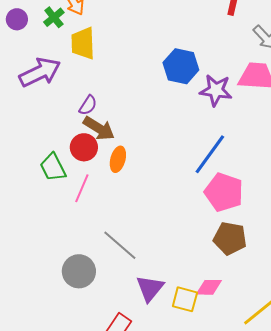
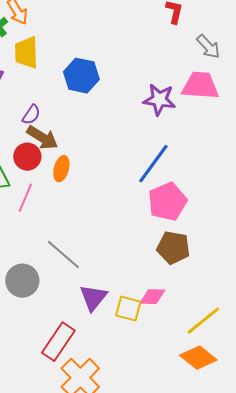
blue hexagon: (181, 66) -> (81, 76), moved
pink pentagon: (224, 192) -> (167, 202), turned 30

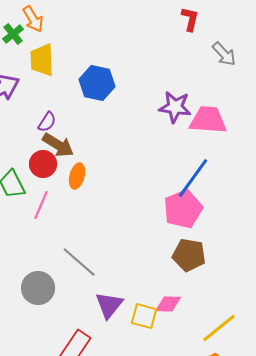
pink trapezoid: (200, 86) -> (208, 120), moved
blue line: (153, 164) -> (193, 178), moved

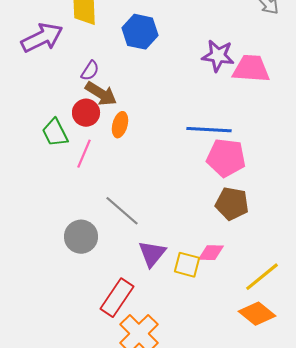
blue line: (193, 178) -> (209, 130), moved, turned 57
pink pentagon: (183, 209) -> (226, 158), turned 30

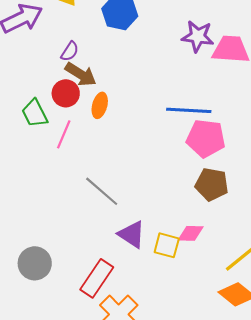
gray circle: (81, 237) -> (35, 263), moved
purple triangle: (152, 254) -> (132, 234), turned -36

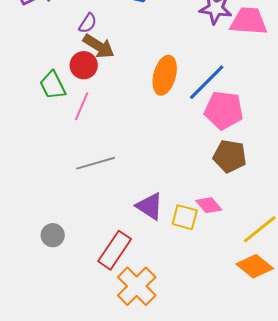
orange ellipse: (100, 105) -> (165, 75), moved, size x1.5
blue line: (189, 110) -> (207, 82), turned -48
gray line: (102, 191) -> (96, 163), moved, turned -57
pink diamond: (191, 233) -> (209, 205), turned 48
gray circle: (35, 263) -> (53, 235), size x0.7

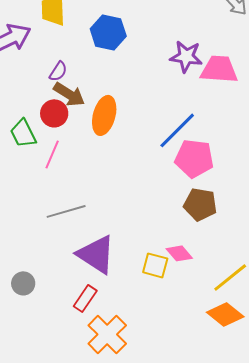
orange ellipse: (165, 75) -> (104, 115), moved
purple triangle: (150, 206) -> (96, 254), moved, size x1.4
red rectangle: (115, 250) -> (85, 298), size x0.7

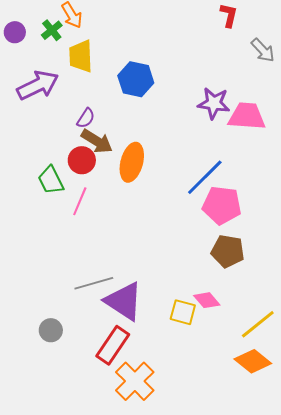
gray line: (66, 211) -> (94, 283), moved
red rectangle: (85, 298) -> (113, 345), size x1.4

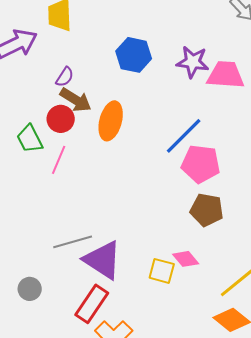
blue hexagon: (136, 79) -> (134, 55), moved

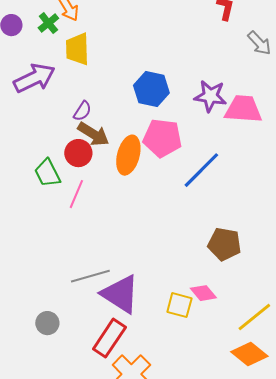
pink pentagon: (201, 164) -> (162, 138), moved

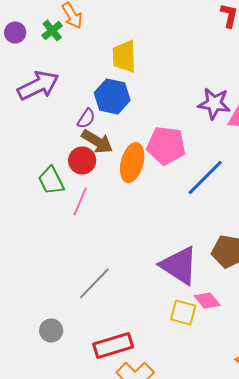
yellow trapezoid: (77, 49) -> (124, 56), moved
blue hexagon: (151, 89) -> (112, 96), moved
gray line: (90, 276) -> (94, 284), turned -30
purple triangle: (120, 294) -> (179, 266), moved
red rectangle: (109, 338) -> (113, 346), turned 39

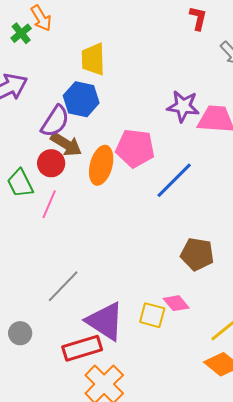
purple semicircle: (86, 118) -> (55, 121), size x1.6
purple triangle: (179, 266) -> (105, 321), moved

